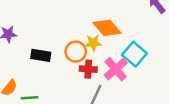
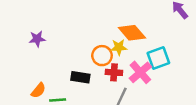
cyan square: (134, 54) -> (158, 58), turned 30
black rectangle: (41, 55) -> (80, 77), moved

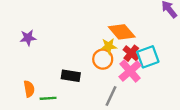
orange circle: (102, 56) -> (103, 59), moved
red cross: (114, 72) -> (131, 53), moved, turned 35
orange semicircle: (38, 90) -> (29, 89), turned -49

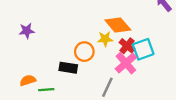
orange circle: (103, 59) -> (84, 52), moved
orange semicircle: (29, 89) -> (28, 80), turned -98

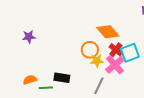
yellow star: (105, 39) -> (97, 61), moved
orange circle: (84, 52) -> (90, 50), moved
black rectangle: (68, 68) -> (62, 78), moved

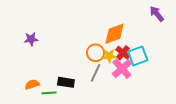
orange diamond: (108, 32) -> (114, 34), turned -70
yellow star: (97, 61) -> (109, 56), moved
gray line: (99, 86) -> (95, 73), moved

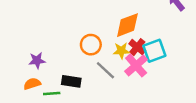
purple star: (31, 39) -> (37, 61), moved
orange circle: (95, 53) -> (91, 45), moved
gray line: (95, 73) -> (105, 70), turned -72

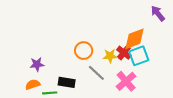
orange diamond: (127, 25) -> (135, 39), moved
pink cross: (136, 65) -> (126, 81), moved

